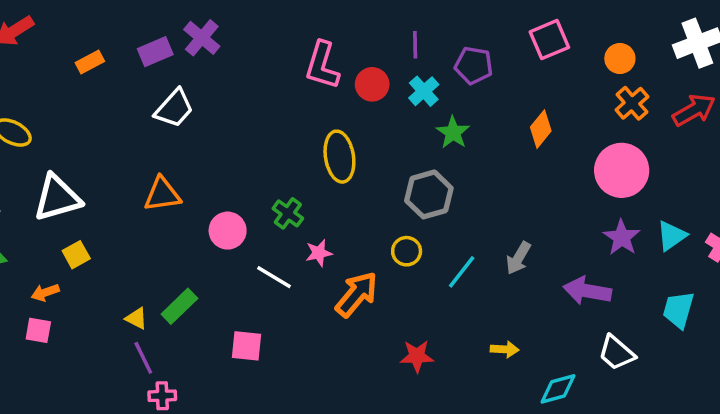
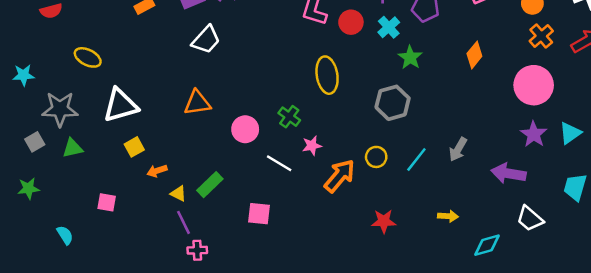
yellow circle: (407, 251) -> (376, 157), moved
orange arrow: (45, 293) -> (157, 171), moved

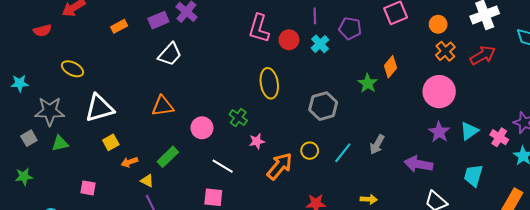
green star: (410, 57) -> (368, 83), moved
white line: (279, 163) -> (223, 166), moved
green rectangle: (210, 185) -> (168, 157), moved

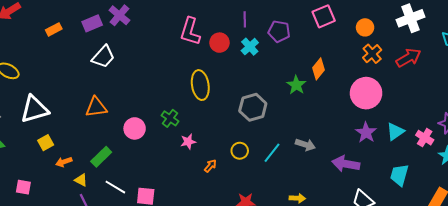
gray arrow: (377, 144) -> (305, 145), turned -102
white line: (223, 166) -> (115, 187), moved
orange arrow: (280, 166) -> (210, 166), size x0.5

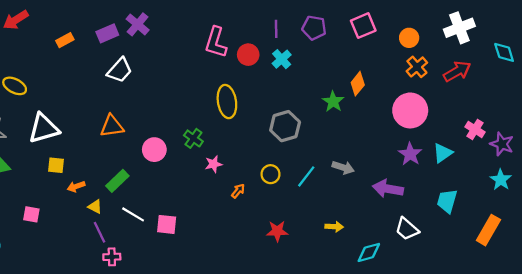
purple pentagon: (279, 31) -> (314, 28), moved
pink cross: (425, 138) -> (475, 129), moved
yellow square: (46, 143) -> (56, 165), turned 35

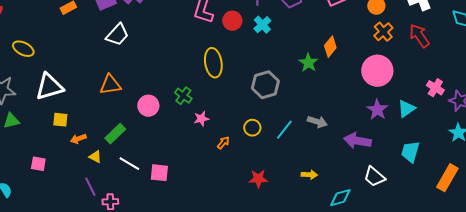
red arrow: (457, 71) -> (419, 36), turned -95
purple line: (100, 232) -> (90, 187), moved

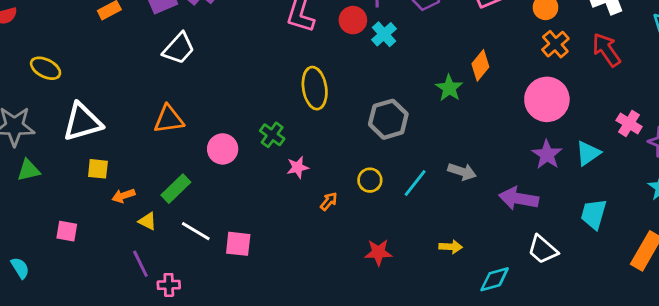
red circle: (232, 21) -> (353, 20), moved

